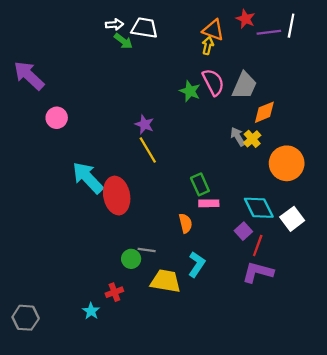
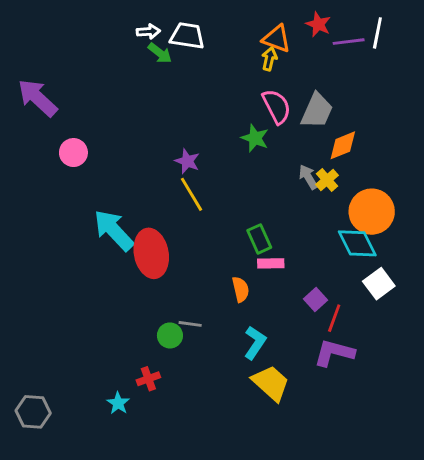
green star: (190, 91) -> (255, 138), moved
cyan diamond: (259, 208) -> (357, 243), moved
yellow trapezoid: (166, 281) -> (271, 383), moved, turned 32

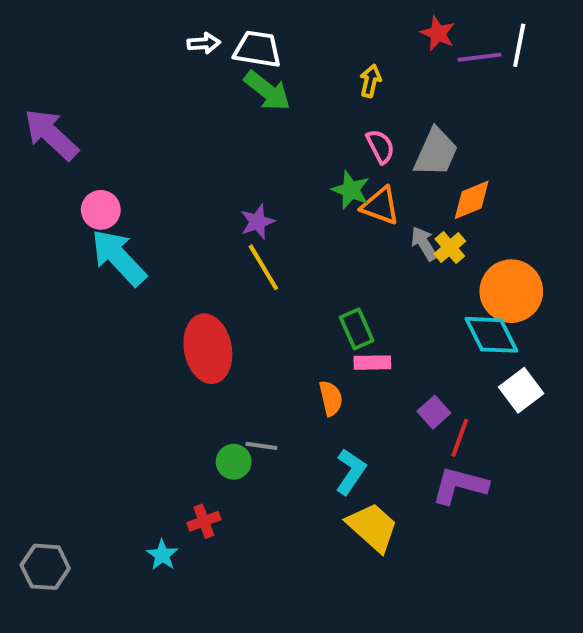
orange triangle: (277, 39) -> (380, 206), moved
green arrow: (160, 53) -> (267, 91), moved, size x1.4
pink semicircle: (277, 106) -> (380, 146), size x0.7
purple star: (187, 161) -> (257, 222), turned 30
cyan arrow: (114, 230) -> (119, 257), moved

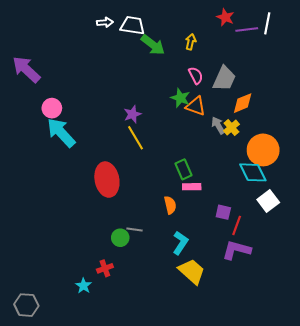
green arrow: (267, 91) -> (153, 45), moved
purple square: (434, 412) -> (223, 212), turned -35
gray hexagon: (45, 567) -> (26, 305), moved

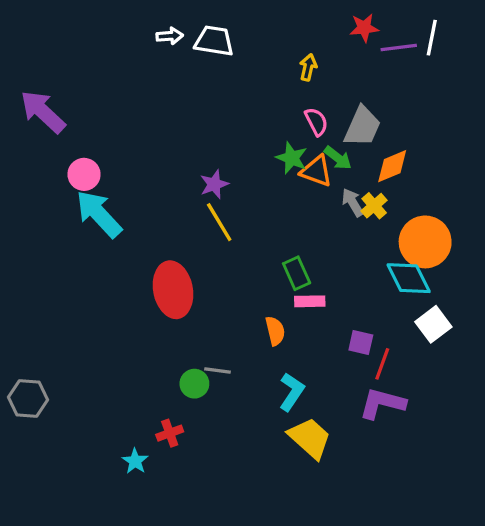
red star: (225, 17) -> (364, 28), turned -30
green arrow: (153, 45) -> (338, 158), moved, size x0.7
gray hexagon: (26, 305) -> (28, 398), moved

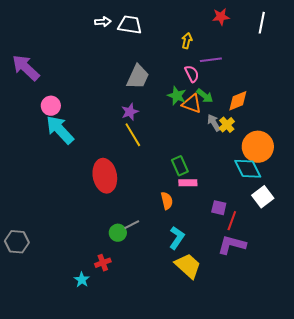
purple line: (399, 48) -> (211, 60), moved
gray trapezoid: (362, 127) -> (138, 77), moved
gray line: (217, 370) -> (132, 225), turned -35

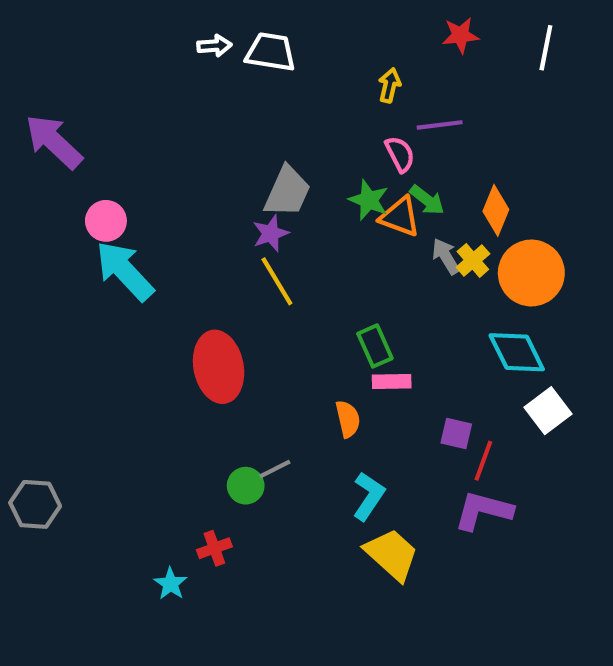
gray trapezoid: (138, 77) -> (287, 192), moved
orange diamond: (238, 101) -> (496, 210), turned -45
orange circle: (258, 147) -> (531, 273), moved

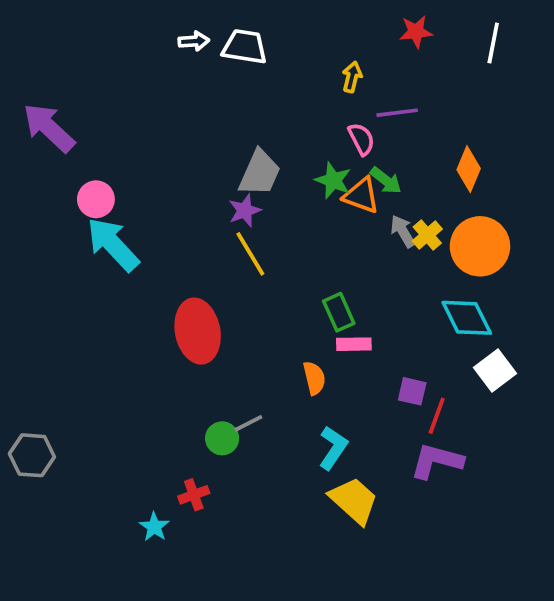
orange diamond: (496, 210) -> (469, 169), moved

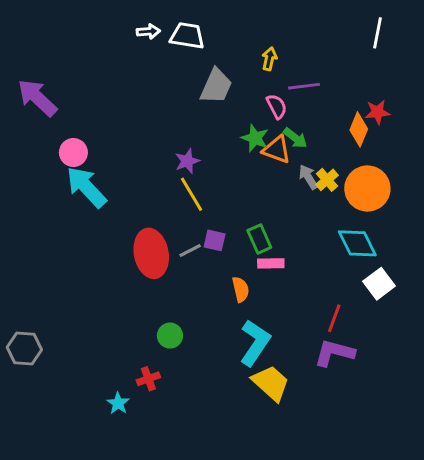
red star: (416, 32) -> (377, 112), moved
gray trapezoid: (260, 173) -> (216, 86), moved
purple square: (412, 391) -> (215, 240), moved
gray line: (248, 423) -> (190, 250), moved
cyan L-shape: (333, 448) -> (255, 343), size x1.4

